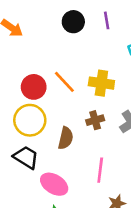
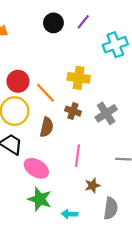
purple line: (107, 20) -> (83, 22), turned 49
orange line: (64, 82) -> (45, 93), moved
brown cross: (95, 120) -> (73, 111), turned 35

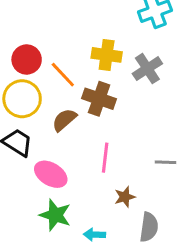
brown cross: (73, 111) -> (99, 99), size x1.5
gray cross: (106, 113) -> (147, 69), moved
brown semicircle: (47, 127) -> (64, 120), turned -144

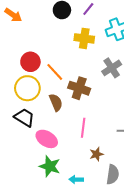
yellow cross: (107, 55) -> (84, 38), moved
brown semicircle: (64, 120) -> (56, 102), turned 108

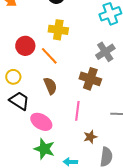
yellow cross: (84, 38) -> (58, 30), moved
yellow circle: (27, 88) -> (13, 77), moved, size x0.6
brown cross: (79, 88) -> (90, 79), moved

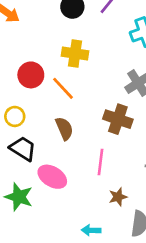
green star: (44, 149) -> (19, 197), moved

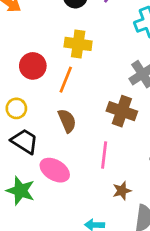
orange line: (63, 88) -> (66, 80), turned 65

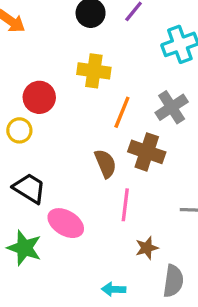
orange line: (66, 80) -> (122, 112), moved
yellow circle: (16, 108) -> (19, 130), moved
brown semicircle: (67, 121) -> (105, 164), moved

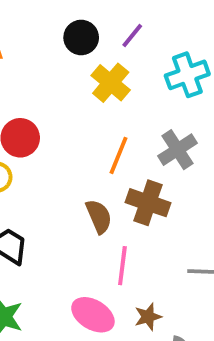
yellow cross: (94, 71) -> (111, 83), moved, turned 32
pink ellipse: (66, 223) -> (93, 315), moved

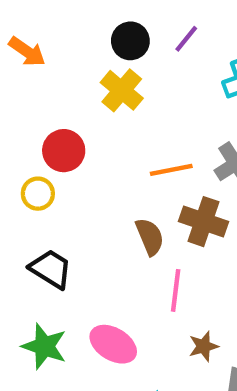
yellow cross: (111, 83) -> (122, 90), moved
orange line: (119, 155) -> (171, 170), turned 57
pink ellipse: (93, 315) -> (113, 344), moved

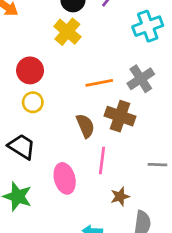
yellow circle: (38, 194) -> (33, 102), moved
pink ellipse: (113, 344) -> (65, 178), moved, turned 44

